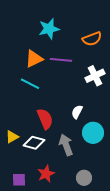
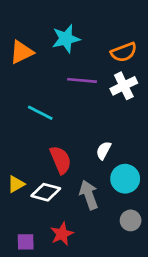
orange triangle: (34, 59) -> (22, 52), moved
white cross: (95, 76) -> (124, 86), moved
gray circle: (84, 178) -> (131, 220), moved

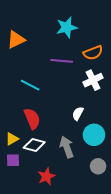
cyan star: (66, 39) -> (67, 27), moved
orange semicircle: (124, 52) -> (93, 53), moved
white cross: (124, 86) -> (93, 80), moved
red semicircle: (61, 160) -> (32, 119), moved
purple square: (26, 242) -> (13, 160), moved

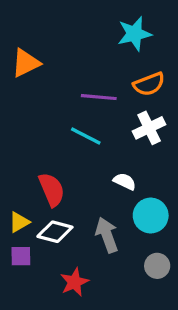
cyan star: (67, 27) -> (134, 34), moved
cyan line: (30, 85) -> (86, 136), moved
white semicircle: (78, 114) -> (125, 181), turned 88

